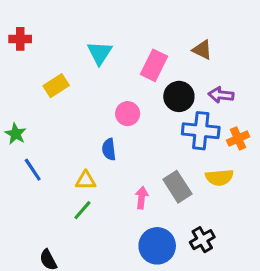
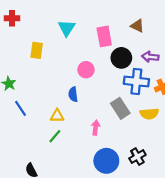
pink rectangle: (154, 65) -> (104, 36), turned -36
yellow rectangle: (56, 86) -> (37, 50), turned -49
gray rectangle: (177, 187) -> (120, 108), moved

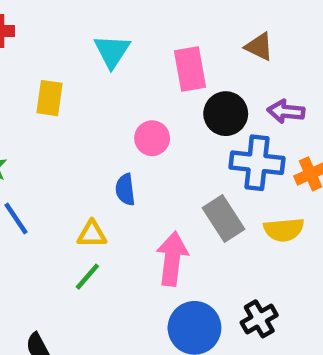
pink arrow: (96, 128) -> (172, 259), size x1.6

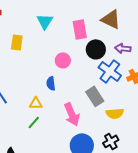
brown triangle: (259, 47) -> (111, 19), size x1.5
blue cross: (257, 163) -> (110, 71), turned 30
yellow semicircle: (284, 230) -> (115, 113), moved
pink arrow: (172, 259) -> (72, 114), turned 150

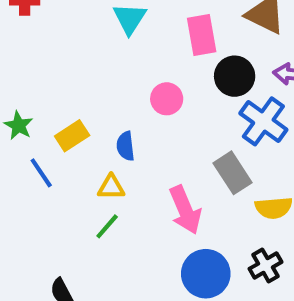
yellow rectangle: (17, 42) -> (72, 136), moved, turned 49
blue semicircle: (51, 83) -> (126, 146), moved

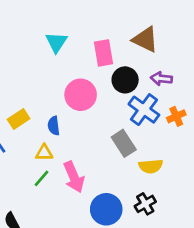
pink circle: (167, 99) -> (81, 95), size x1.5
pink arrow: (185, 210) -> (74, 177), moved

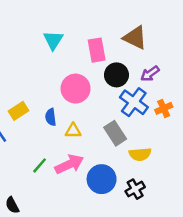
purple arrow: (161, 79) -> (150, 74), turned -42
yellow triangle: (44, 153) -> (73, 131), moved
pink arrow: (74, 177) -> (69, 164), turned -92
blue circle: (106, 209) -> (102, 179), moved

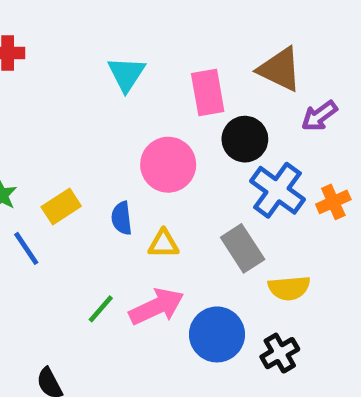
purple arrow: (150, 74) -> (319, 116), moved

